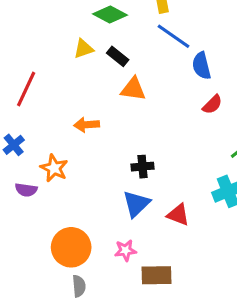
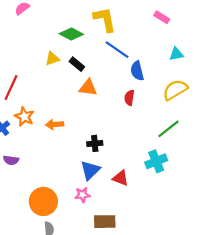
red semicircle: (212, 105) -> (129, 98), moved, turned 144
orange arrow: (87, 125) -> (55, 124), moved
orange star: (54, 168) -> (24, 117), moved
pink star: (125, 250) -> (82, 195), moved

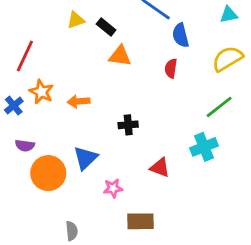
blue triangle: (90, 170) -> (85, 158), moved
orange circle: (43, 201) -> (48, 173), moved

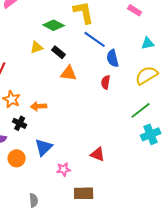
black cross: (128, 125) -> (20, 123), moved, turned 32
cyan cross: (204, 147) -> (151, 134), moved
orange circle: (48, 173) -> (17, 158), size x0.7

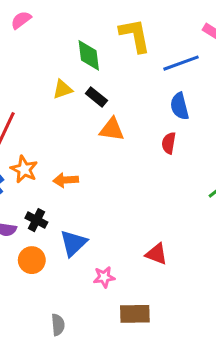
green diamond: (54, 25) -> (89, 55), turned 55
blue line: (95, 39) -> (181, 63), moved, turned -55
black cross: (20, 123) -> (36, 220), moved

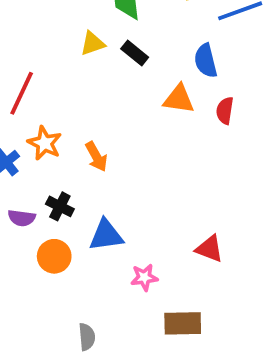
blue semicircle: (180, 106) -> (206, 61), moved
orange triangle: (112, 129) -> (179, 99), moved
orange arrow: (66, 180) -> (96, 157), turned -115
blue triangle: (73, 243) -> (106, 235), turned 36

